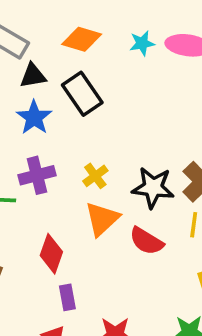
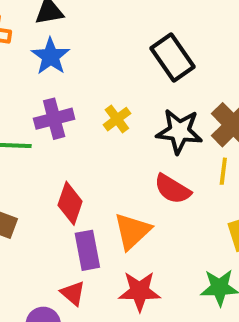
black rectangle: (82, 94) -> (172, 57), moved
orange triangle: (102, 219) -> (132, 231), moved
purple rectangle: (67, 297) -> (87, 250), size x1.4

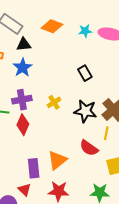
black rectangle: (172, 57) -> (85, 73), size x0.7
red semicircle: (172, 189) -> (89, 148), moved
red diamond: (70, 203) -> (23, 125), moved

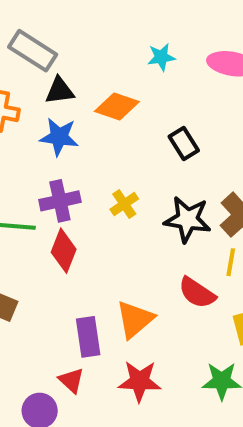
orange diamond: (52, 26) -> (117, 106), moved
cyan star: (85, 31) -> (161, 57), moved
blue star: (23, 68) -> (59, 137), turned -30

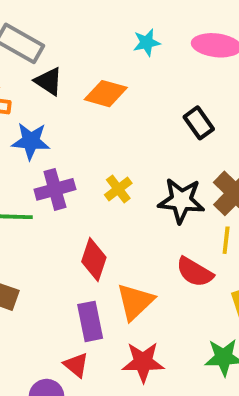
black triangle: (60, 91) -> (49, 81), turned 44
blue star: (59, 137) -> (31, 141), moved
black rectangle: (184, 144) -> (199, 123), moved
red diamond: (64, 251) -> (94, 260), moved

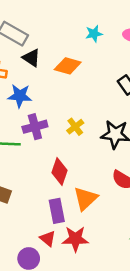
red star: (143, 362) -> (75, 239), moved

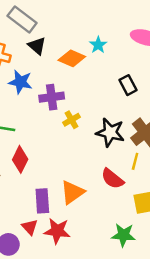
cyan star: (94, 34) -> (98, 45), moved, turned -30
purple cross: (35, 127) -> (52, 97), moved
red diamond: (59, 172) -> (20, 159), moved

